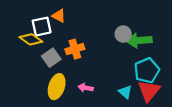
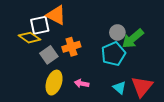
orange triangle: (59, 16) -> (56, 15), size x1.5
green arrow: (139, 40) -> (133, 39), turned -35
cyan pentagon: (147, 71) -> (113, 54), moved

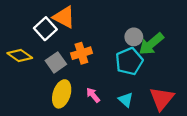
white square: (40, 25) -> (45, 29), turned -30
yellow diamond: (30, 38) -> (20, 55), moved
pink arrow: (82, 84) -> (93, 95), turned 40
cyan triangle: (119, 88) -> (126, 100), moved

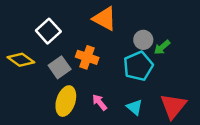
orange triangle: (64, 17) -> (105, 19), moved
green arrow: (151, 44) -> (162, 47), size x0.6
orange cross: (81, 53) -> (87, 57), turned 36

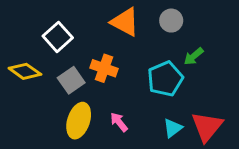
gray circle: (143, 40) -> (171, 21), moved
cyan triangle: (135, 107) -> (173, 128), moved, turned 42

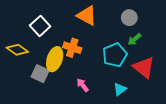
gray circle: (171, 21) -> (129, 18), moved
gray square: (71, 80) -> (40, 74), moved, turned -30
yellow ellipse: (79, 121) -> (55, 59), moved
red triangle: (207, 127) -> (144, 67), moved, turned -30

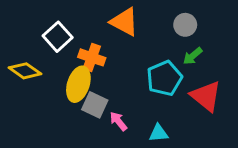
orange cross: (72, 48) -> (92, 57), moved
gray square: (40, 74) -> (95, 105), moved
cyan triangle: (120, 89) -> (158, 133), moved, turned 32

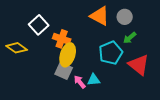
orange triangle: (124, 22) -> (100, 16), moved
yellow ellipse: (78, 84) -> (68, 55), moved
cyan triangle: (158, 133) -> (94, 80), moved

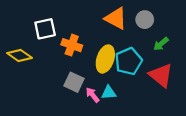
white square: (39, 25) -> (45, 29), turned 30
green arrow: (130, 38) -> (161, 44), moved
yellow ellipse: (68, 55) -> (105, 59), moved

